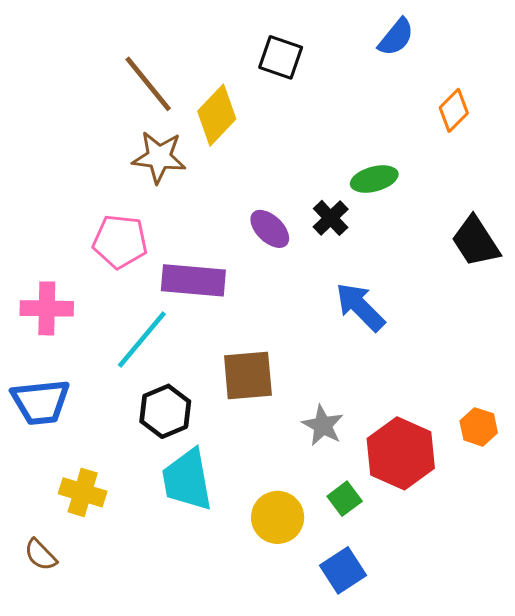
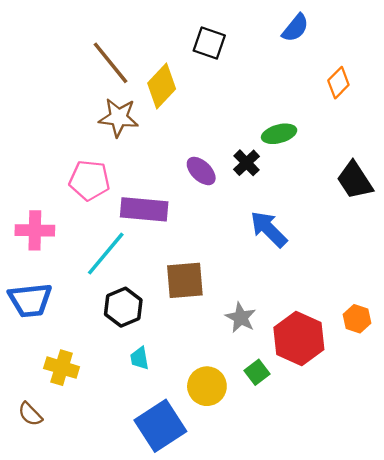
cyan trapezoid: (187, 480) -> (139, 358), size x0.5
blue square: (343, 570) -> (160, 426), moved, size x1.5

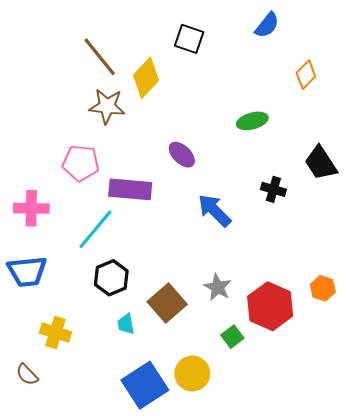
black cross: (247, 163) -> (273, 189), moved, turned -30
blue arrow: (269, 229) -> (214, 210), moved
brown square: (185, 280) -> (167, 303), moved, turned -36
yellow circle: (207, 386) -> (192, 374), moved

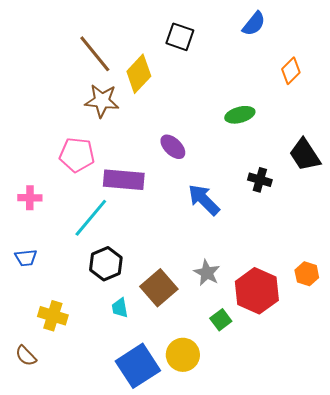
pink cross: (31, 208) -> (30, 198), size x0.7
blue trapezoid: (27, 271) -> (26, 258), size x0.6

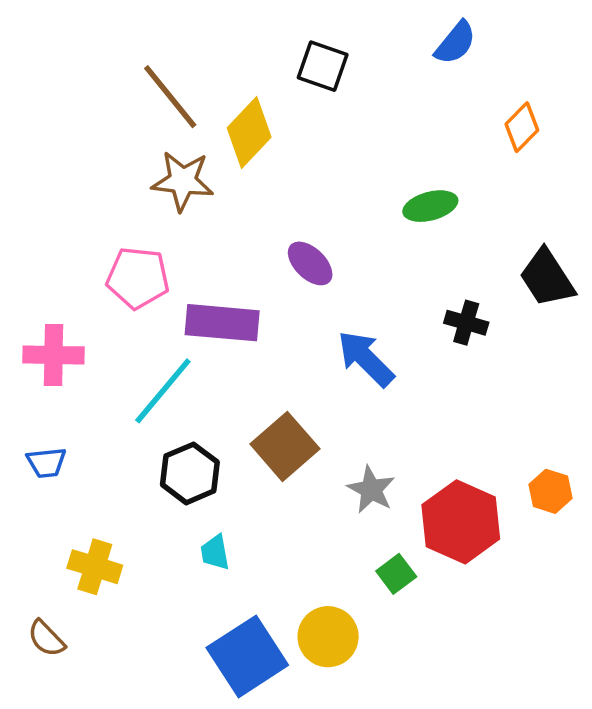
pink cross: (30, 198) -> (54, 355), size x1.4
brown square: (159, 288) -> (285, 446), moved

